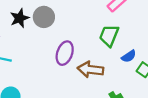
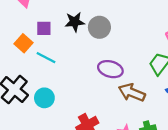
purple ellipse: (65, 53) -> (110, 69), turned 70

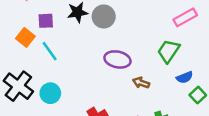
cyan line: (46, 58) -> (50, 51), turned 30
brown arrow: (132, 93) -> (141, 83), size x0.6

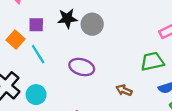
green trapezoid: (168, 51) -> (152, 61), turned 40
purple ellipse: (117, 59) -> (82, 67), moved

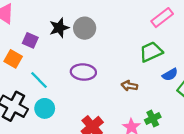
purple square: (36, 25) -> (30, 40), turned 35
cyan line: (38, 54) -> (39, 80), moved

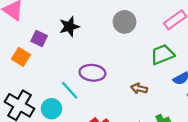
gray circle: (85, 28) -> (125, 22), moved
cyan line: (39, 80) -> (70, 90), moved

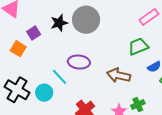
gray circle: (125, 22) -> (86, 20), moved, size x1.4
purple square: (39, 38) -> (34, 33), turned 32
brown arrow: (139, 88) -> (118, 75), size x1.6

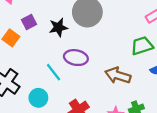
black star: (59, 23) -> (58, 27), moved
cyan circle: (44, 93) -> (38, 98), moved

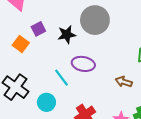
brown arrow: (118, 75) -> (124, 82), size x0.7

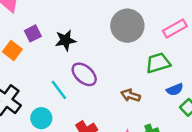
gray circle: (95, 20) -> (127, 26), moved
purple ellipse: (83, 64) -> (84, 74), turned 30

